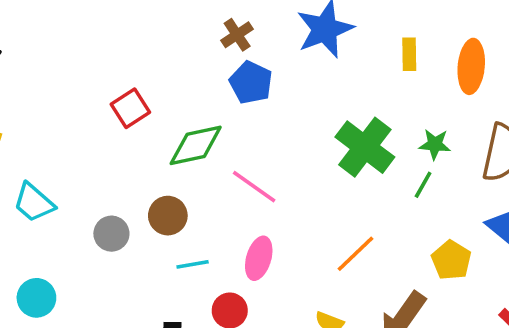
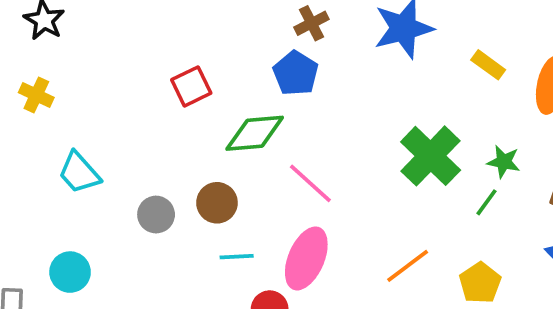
yellow rectangle: (409, 54) -> (488, 65), turned -60
blue pentagon: (251, 82) -> (296, 73), moved
pink ellipse: (259, 258) -> (306, 258), size x1.4
yellow pentagon: (451, 260) -> (480, 283), moved

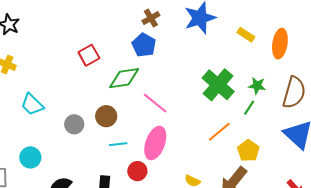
orange line: (408, 266) -> (219, 132), moved

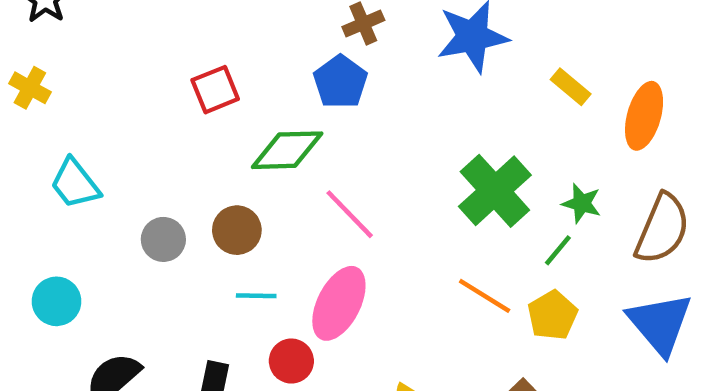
orange line: (219, 132) -> (485, 296), turned 65
yellow pentagon: (248, 151) -> (552, 315), moved

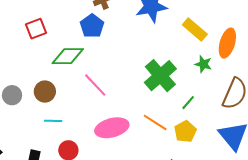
yellow rectangle: (571, 87) -> (195, 30), size x1.4
green star: (582, 203) -> (203, 64), moved
pink ellipse: (339, 303) -> (112, 128), moved, turned 48

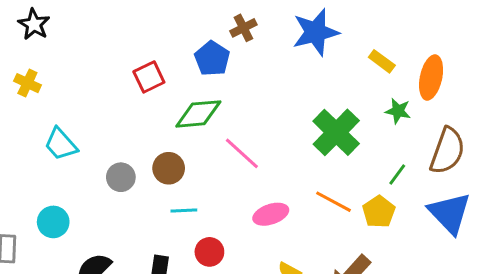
blue pentagon: (92, 26) -> (212, 59), moved
yellow rectangle: (195, 30) -> (382, 61), size x0.7
green line: (188, 103) -> (397, 174), moved
pink ellipse: (112, 128) -> (271, 214), size x0.7

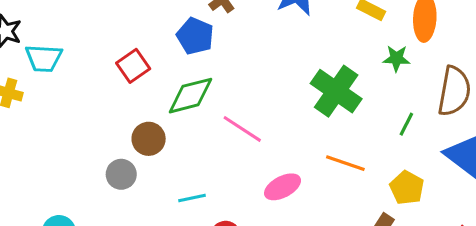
cyan trapezoid: (61, 144) -> (44, 58), moved, turned -36
brown circle: (169, 168) -> (149, 139), moved
yellow pentagon: (379, 212) -> (407, 188), moved

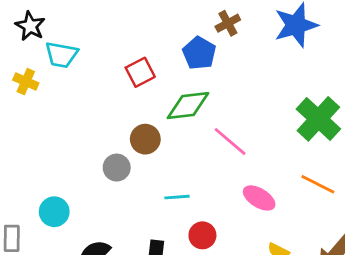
pink ellipse: (283, 187) -> (259, 198), turned 52

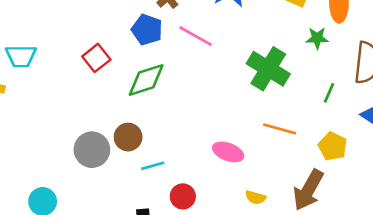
brown circle: (145, 139) -> (128, 137), moved
pink line: (230, 142) -> (196, 36), moved
gray circle: (117, 168) -> (92, 150), size x1.4

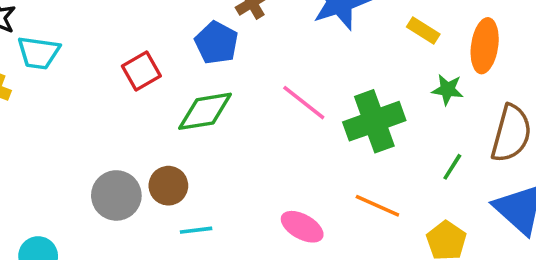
pink line: (196, 36) -> (304, 103), moved
green cross: (268, 69) -> (374, 121), turned 30

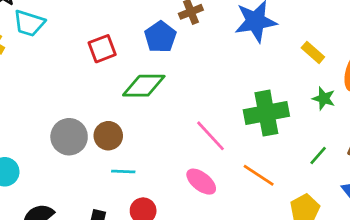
pink line: (304, 103) -> (211, 136), moved

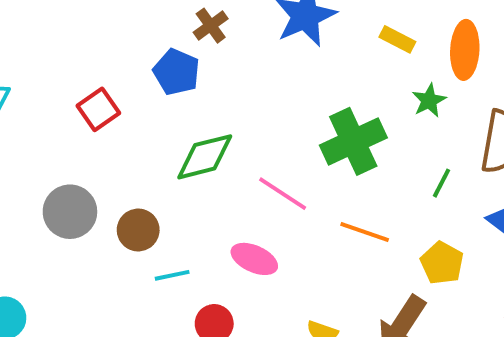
green diamond: (144, 86) -> (205, 157), moved
green star: (324, 98) -> (429, 100), turned -30
gray circle: (69, 137) -> (70, 212), moved
pink ellipse: (201, 182) -> (254, 259), moved

